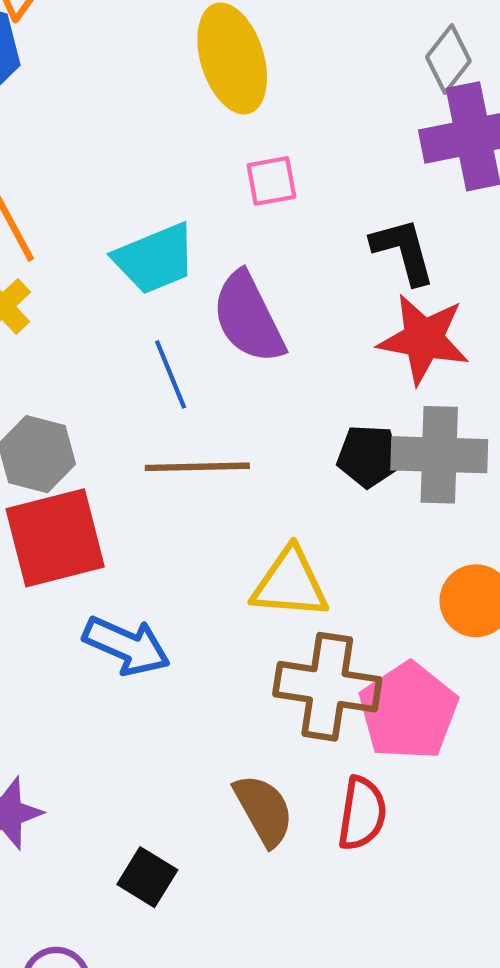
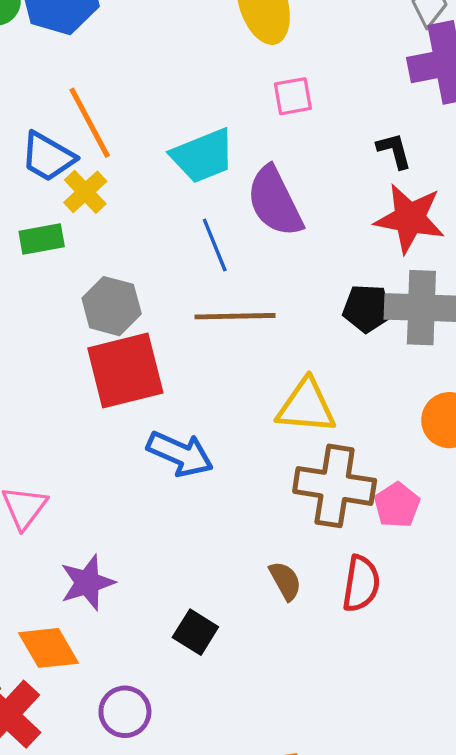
black L-shape: (403, 251) -> (394, 151), size x0.7
pink pentagon: (408, 711) -> (397, 505), size x0.6
brown semicircle: (264, 810) -> (285, 581), size x0.7

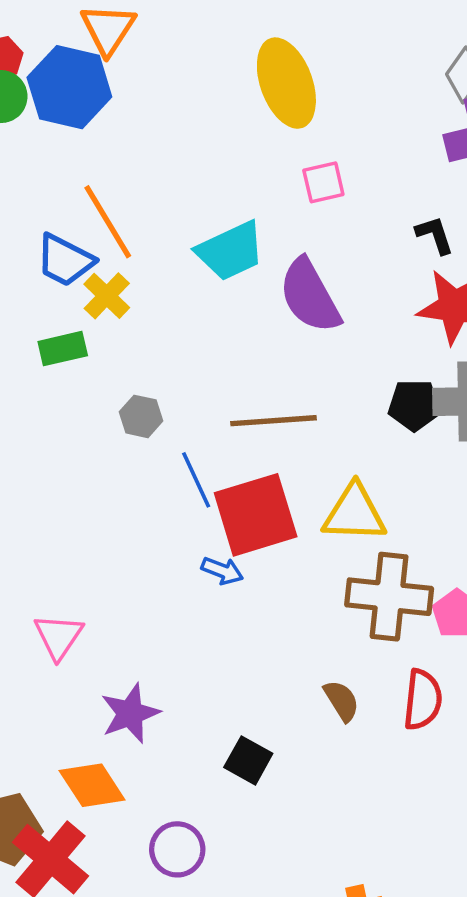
blue line: (215, 245) -> (196, 480), moved
gray hexagon: (112, 306) -> (141, 416), size x0.7
red square: (125, 371) -> (256, 515), moved
blue arrow: (180, 454) -> (222, 571), size x0.6

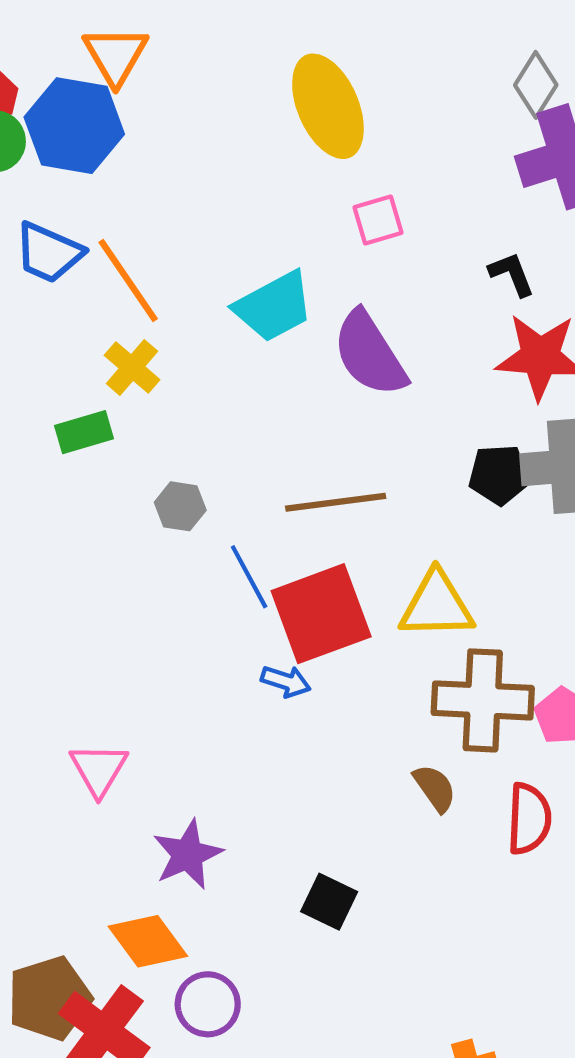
blue trapezoid: (65, 260) -> (49, 253), moved
brown semicircle: (342, 701) -> (435, 788), moved
purple circle: (177, 849) -> (208, 1004), moved

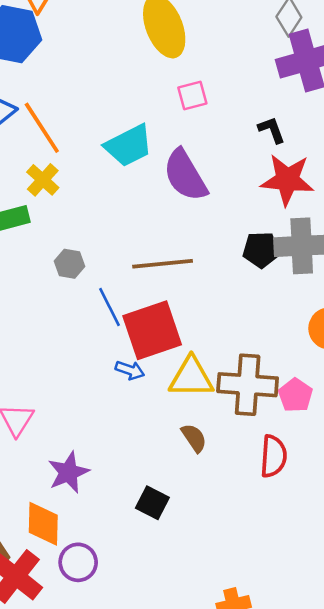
yellow triangle: (437, 605) -> (191, 377), moved
brown semicircle: (435, 788) -> (194, 438), moved
orange diamond: (148, 941) -> (43, 524), turned 36

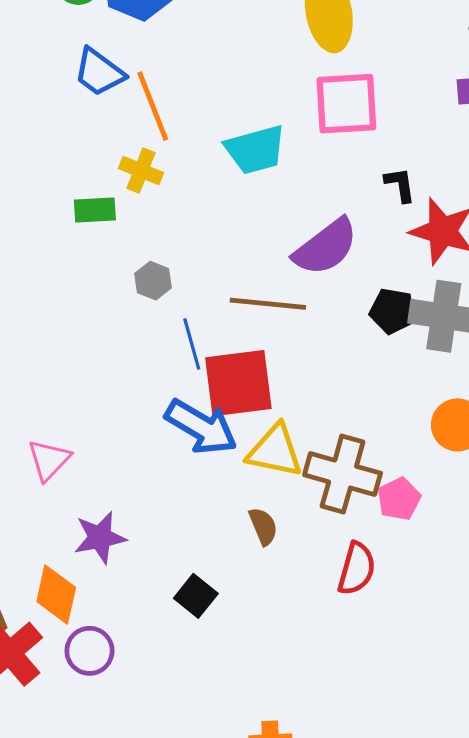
pink square: (192, 95) -> (346, 104), size x1.8
black L-shape: (272, 130) -> (400, 185), moved
purple semicircle: (185, 175) -> (326, 247), moved, turned -108
yellow cross: (43, 180) -> (141, 171), turned -32
blue arrow: (130, 370) -> (201, 427), size x2.0

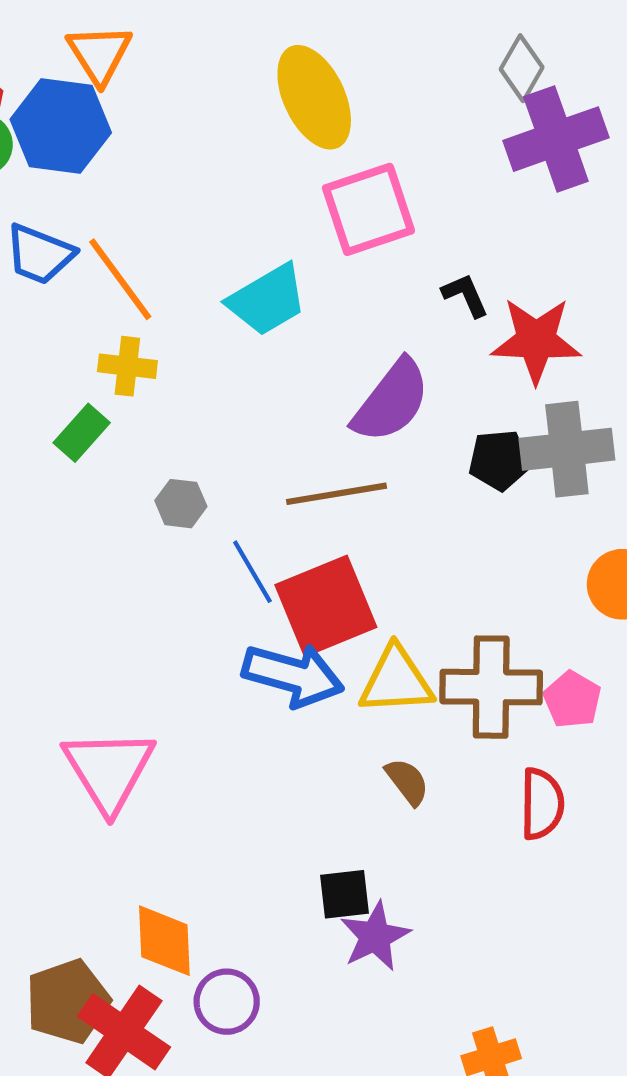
green rectangle: (95, 210) -> (82, 433), turned -30
pink triangle: (49, 460) -> (109, 770), size x1.6
purple star: (100, 538) -> (375, 936), moved
black square: (196, 596) -> (344, 894), turned -30

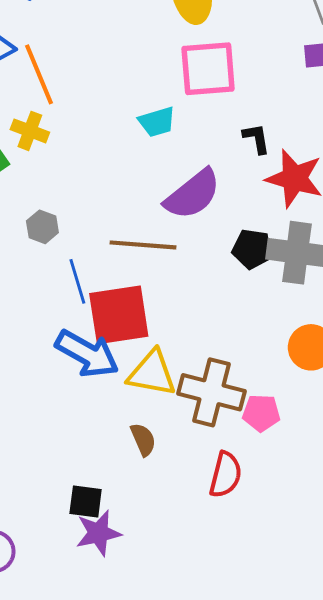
cyan trapezoid: (267, 300) -> (157, 122), moved, size x0.7
pink pentagon: (572, 700) -> (261, 413), turned 30

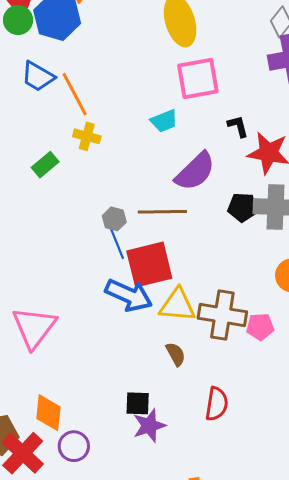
yellow cross: (30, 131) -> (87, 136), moved
gray hexagon: (42, 227) -> (114, 219), moved
red semicircle: (226, 475) -> (217, 404), moved

